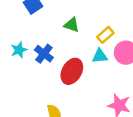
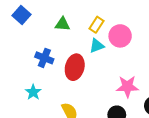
cyan star: (19, 50) -> (33, 92), moved

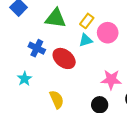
green triangle: (62, 24) -> (56, 18), size x1.5
red ellipse: (75, 67) -> (64, 58), turned -70

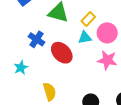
pink star: (111, 80) -> (107, 60), moved

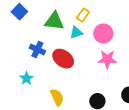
yellow rectangle: (88, 19) -> (83, 15), moved
cyan triangle: (85, 38) -> (76, 33), moved

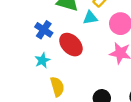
cyan star: (27, 78) -> (42, 60), moved

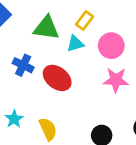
cyan star: (42, 60) -> (14, 119), moved

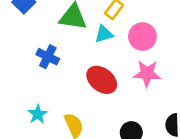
red ellipse: (57, 78) -> (102, 80), moved

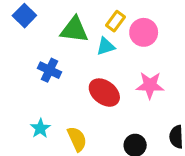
pink circle: (142, 37) -> (144, 32), moved

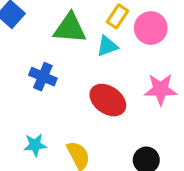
cyan star: (40, 128) -> (35, 145), turned 30

